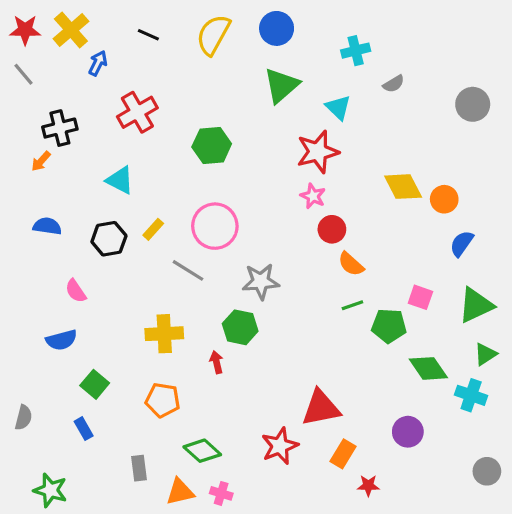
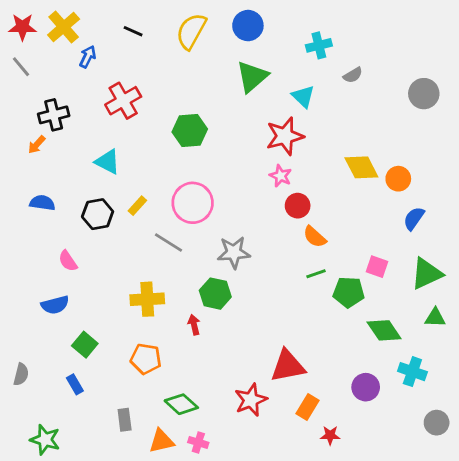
green triangle: (485, 354) -> (435, 318), turned 35
cyan cross: (471, 395) -> (412, 372), moved

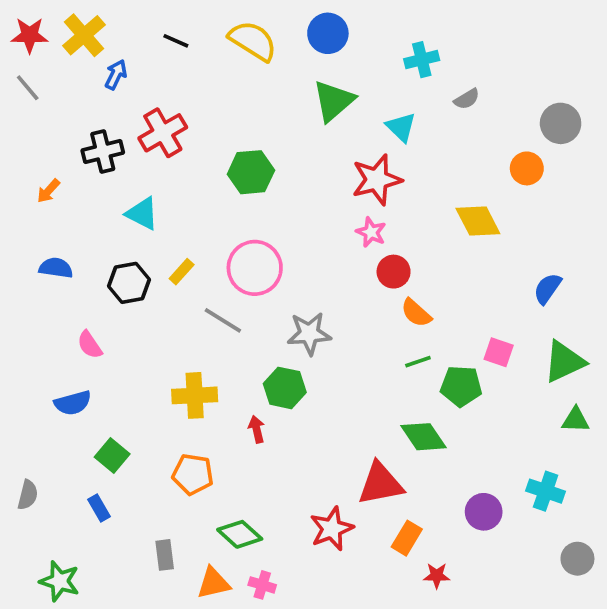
yellow semicircle: (191, 31) -> (253, 41), turned 93
black cross: (54, 115) -> (103, 152), moved
orange circle: (398, 179) -> (527, 168), moved
green diamond: (384, 330) -> (424, 437), moved

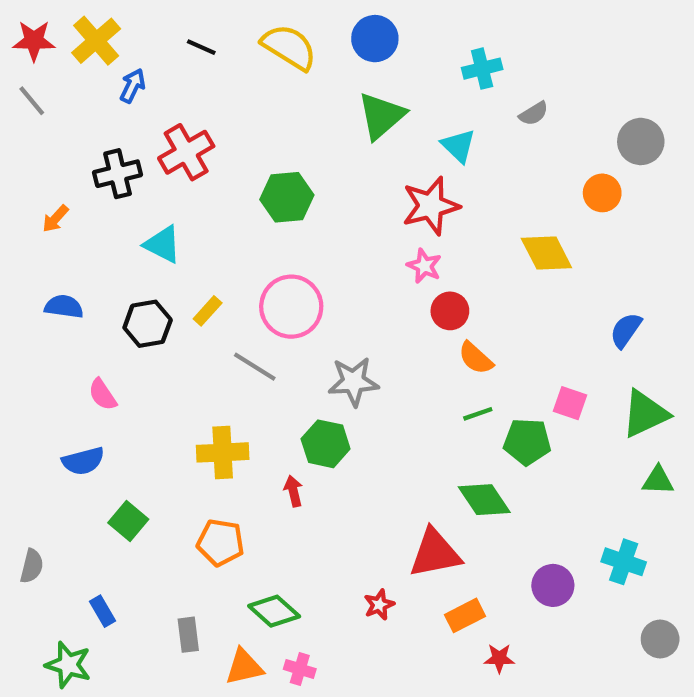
blue rectangle: (99, 508) -> (103, 611), moved
red star: (332, 529) -> (379, 605), size x0.6
orange rectangle: (407, 538) -> (465, 615), turned 32

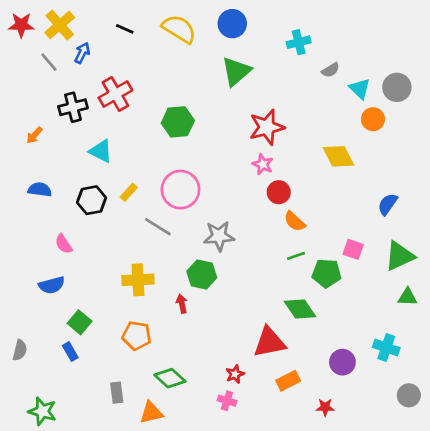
gray line: (32, 101) -> (49, 62), moved
cyan triangle: (459, 146) -> (360, 89), moved
blue rectangle: (103, 611) -> (70, 352), moved
red star: (499, 658) -> (325, 407), moved
pink cross: (300, 669) -> (227, 401), moved

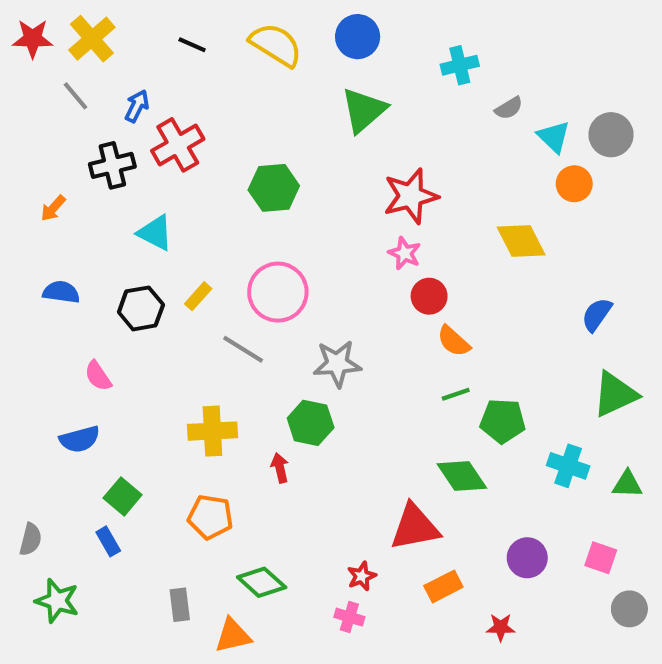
blue arrow: (82, 53) -> (137, 106), moved
pink square: (353, 249) -> (601, 558), moved
green triangle: (408, 297) -> (627, 484), moved
cyan cross: (386, 348) -> (568, 466), moved
green star: (42, 411) -> (57, 601), moved

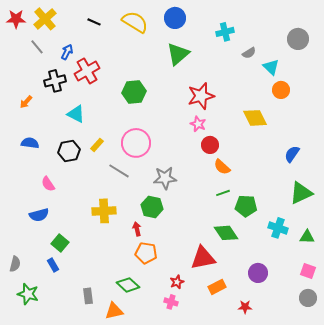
gray circle: (611, 135) -> (298, 39), moved
orange pentagon: (210, 517) -> (146, 253), moved
pink square: (601, 558) -> (308, 271), moved

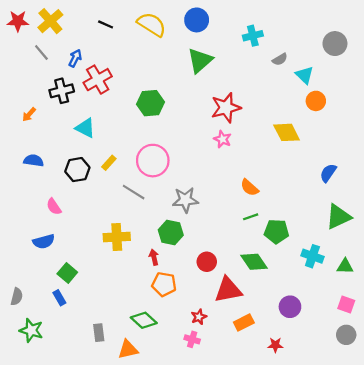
red circle: (210, 145) -> (207, 262), moved

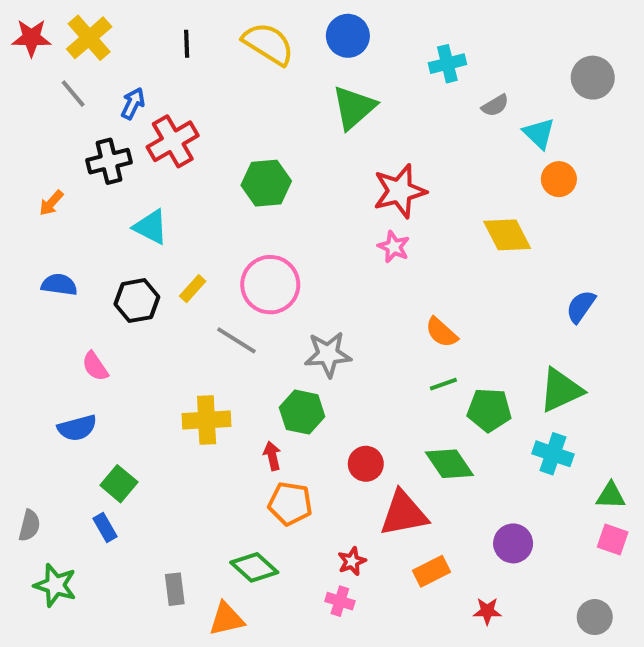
black line: (106, 24) -> (187, 44), turned 64
green triangle: (338, 217) -> (561, 390), moved
green triangle: (345, 266) -> (611, 496), moved
gray circle: (346, 335) -> (595, 617), moved

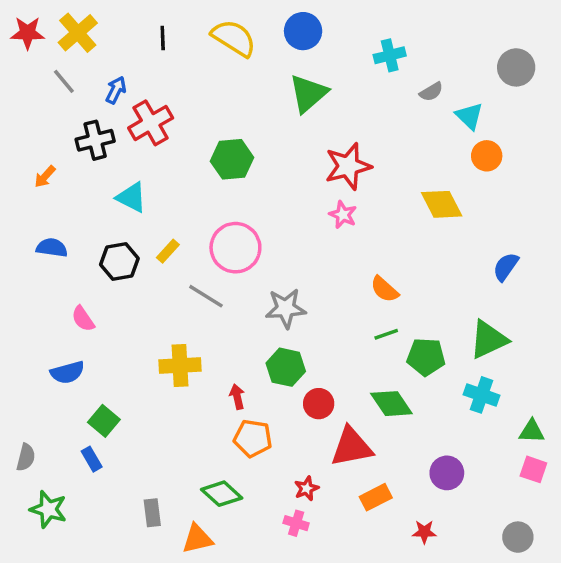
green hexagon: (302, 412) -> (286, 367), moved

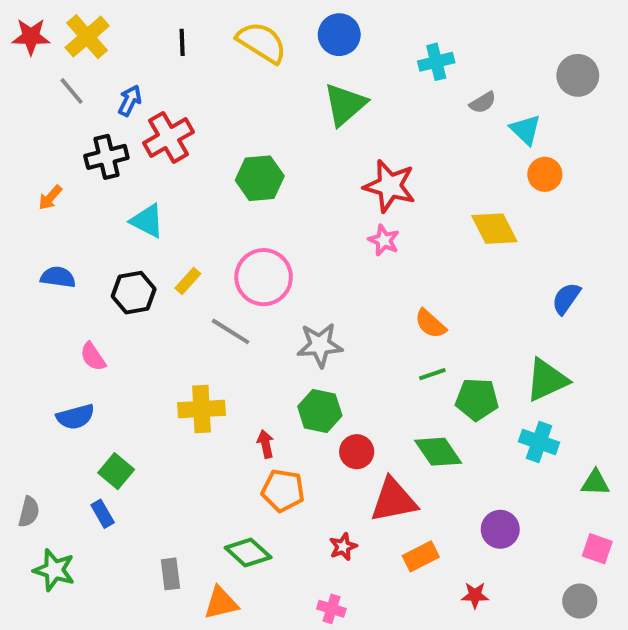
red star: (348, 166) -> (390, 186), turned 30
pink square: (533, 469) -> (597, 549), moved
pink cross: (296, 523) -> (331, 609), moved

